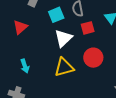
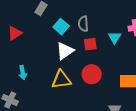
cyan square: (56, 15) -> (61, 27), turned -35
red triangle: (20, 27) -> (15, 33), moved

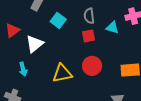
gray semicircle: (83, 24) -> (89, 16), moved
cyan triangle: (115, 37) -> (112, 27), turned -40
white triangle: (65, 51) -> (35, 44), moved

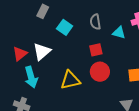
red triangle: (12, 30) -> (20, 54), moved
red square: (88, 36) -> (96, 50), moved
cyan arrow: (23, 69) -> (31, 77), size x1.5

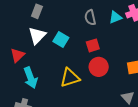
cyan square: (65, 27) -> (61, 39), moved
cyan triangle: (119, 33) -> (115, 17), moved, turned -32
white triangle: (42, 52) -> (37, 36), moved

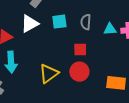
cyan square: (61, 39) -> (59, 22), moved, turned 35
yellow triangle: (70, 78) -> (49, 74), turned -35

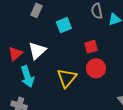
gray semicircle: (86, 22) -> (97, 11), moved
white triangle: (30, 24) -> (37, 51), moved

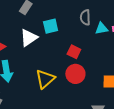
red square: (91, 47) -> (74, 52), turned 32
white triangle: (37, 51) -> (29, 38), moved

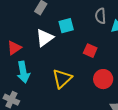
red circle: (75, 74) -> (103, 79), moved

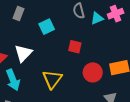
white triangle: (45, 38) -> (23, 53), moved

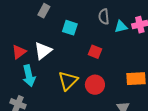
cyan square: (47, 27) -> (70, 28), turned 35
red circle: (93, 72) -> (95, 85), moved

